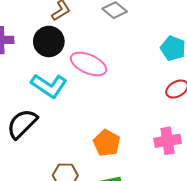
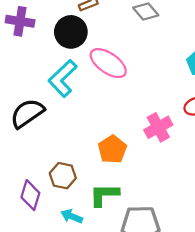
cyan L-shape: (49, 86) -> (63, 78), turned 92
pink cross: (168, 141) -> (158, 127), moved, turned -30

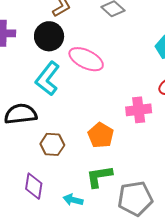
black semicircle: (27, 113) -> (21, 114), turned 36
pink cross: (158, 127) -> (139, 110), turned 30
brown hexagon: (63, 176) -> (52, 144), moved

